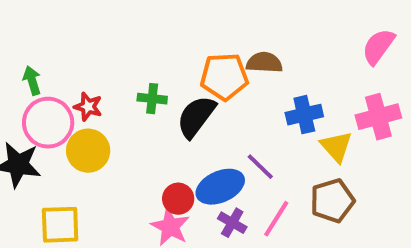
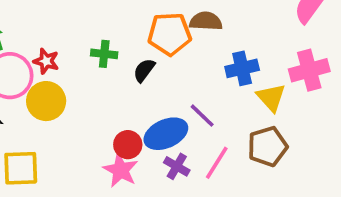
black semicircle: (196, 117) -> (144, 70), size x0.6

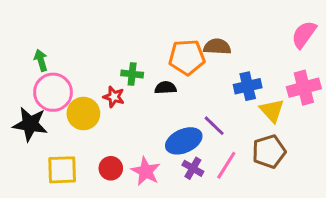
red star: (46, 61) -> (114, 97), moved
black semicircle: (144, 70) -> (166, 88), turned 50
red circle: (128, 145) -> (111, 168), moved

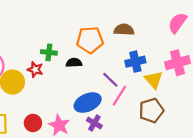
brown semicircle: (217, 47) -> (124, 30), moved
purple line: (214, 126) -> (110, 80), moved
pink line: (226, 165) -> (119, 96), moved

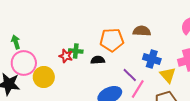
blue cross: (135, 62) -> (152, 59), turned 30
red star: (35, 70) -> (66, 56), moved

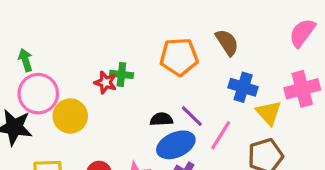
brown semicircle: (142, 31) -> (227, 42), turned 54
black semicircle: (98, 60) -> (161, 119), moved
purple line: (130, 75) -> (192, 116), moved

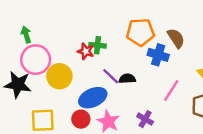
brown semicircle: (227, 42) -> (176, 38), moved
blue cross: (243, 87) -> (158, 55), moved
purple line: (192, 116) -> (111, 76), moved
blue ellipse: (176, 145) -> (93, 98), moved

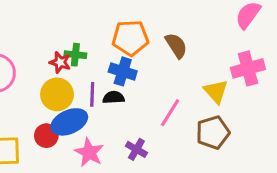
blue cross: (158, 55) -> (123, 71), moved
yellow circle: (59, 76) -> (57, 94), moved
purple line: (111, 76) -> (92, 94), turned 48
red circle: (81, 119) -> (46, 136), moved

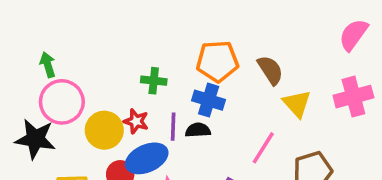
red star: (60, 62) -> (136, 121), moved
yellow triangle: (216, 91) -> (297, 104), moved
yellow circle: (57, 94) -> (104, 130), moved

